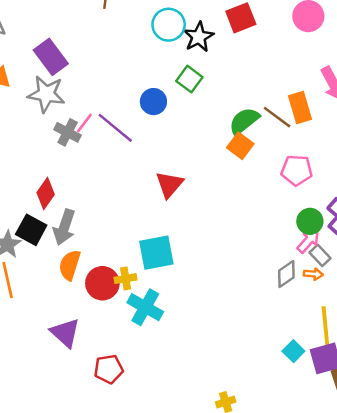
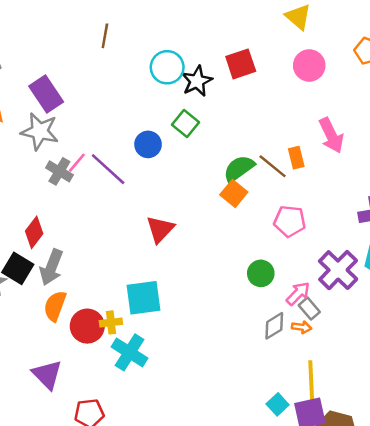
orange rectangle: (300, 107) -> (296, 158), size x0.7
green circle: (310, 221) -> (261, 273), moved

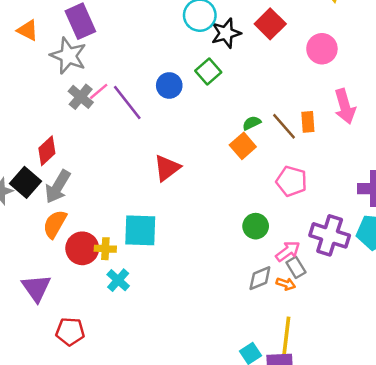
red square: (241, 64) -> (270, 24), turned -36
pink circle: (309, 66) -> (322, 49), moved
green semicircle: (239, 169) -> (252, 123), size x0.6
purple cross: (338, 270) -> (330, 235), turned -36
cyan cross: (129, 352) -> (118, 280), size x0.7

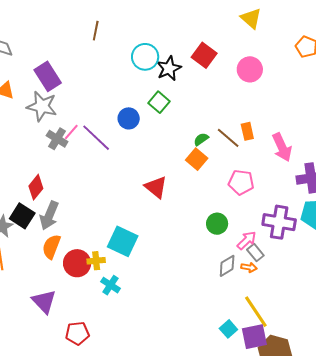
pink arrow: (345, 106) -> (282, 147), moved
red triangle: (167, 168) -> (156, 187), moved, turned -35
cyan square: (140, 230) -> (123, 241), turned 32
yellow line: (286, 338) -> (256, 312), turned -32

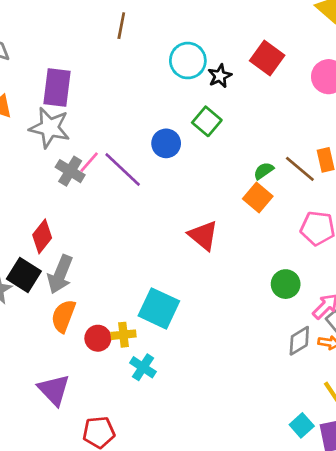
black star: (169, 68) -> (220, 76), size x0.7
purple rectangle: (48, 76) -> (57, 88), turned 40
red circle: (77, 263) -> (98, 338), size x0.7

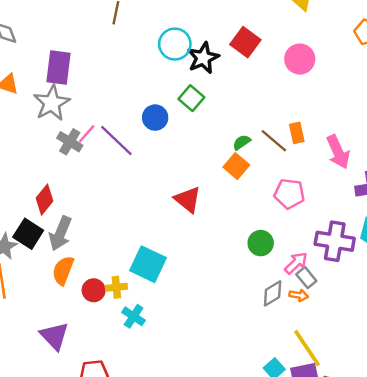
black star: (220, 76) -> (203, 58), size x1.5
gray star: (50, 128) -> (52, 103), turned 30

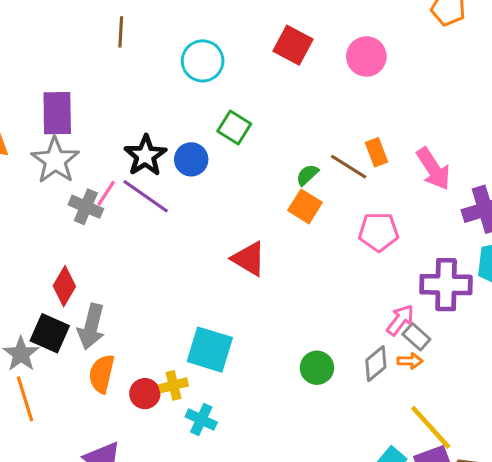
black star: (203, 58) -> (145, 156), moved
green circle: (261, 243) -> (317, 368), moved

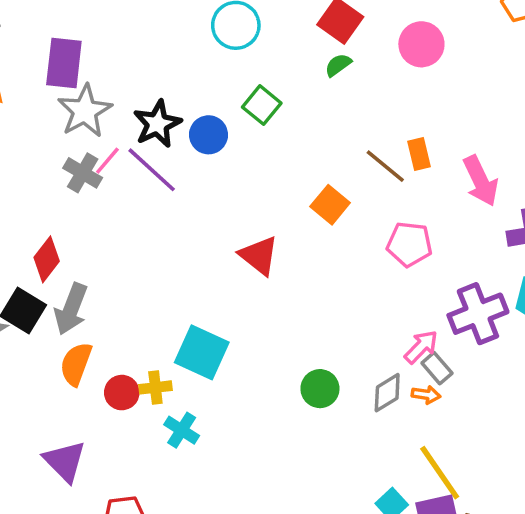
gray star: (55, 160) -> (85, 111), moved
green semicircle: (307, 175) -> (338, 65), moved
purple cross: (446, 285) -> (478, 314), turned -30

